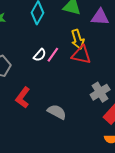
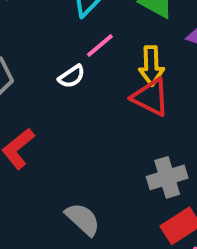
pink line: (53, 55) -> (100, 45), moved
gray semicircle: (57, 112) -> (83, 219), moved

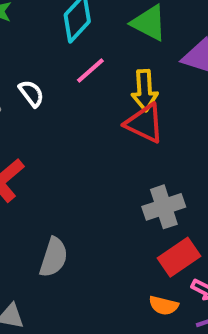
white semicircle: (72, 76) -> (31, 93), moved, turned -92
gray semicircle: (83, 219) -> (54, 257), moved, turned 66

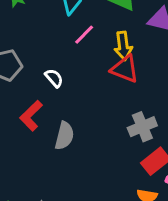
white semicircle: (31, 93) -> (54, 78), moved
gray semicircle: (54, 257) -> (64, 136), moved

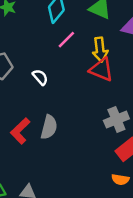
red L-shape: (31, 116) -> (20, 131), moved

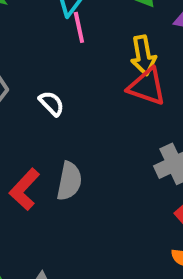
pink line: (66, 40) -> (79, 27), moved, turned -54

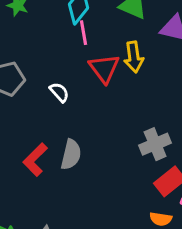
red triangle: (147, 87) -> (104, 68), moved, turned 32

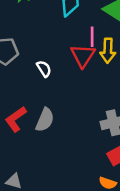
pink line: (84, 33) -> (92, 37), moved

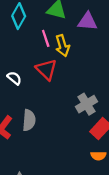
red triangle: (83, 56) -> (46, 69), moved

